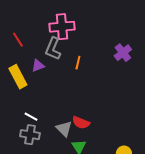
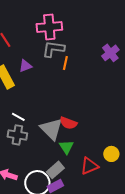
gray L-shape: (53, 49) -> (53, 49), moved, turned 75
gray triangle: (64, 129) -> (51, 129), size x1.4

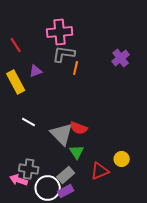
gray cross: (17, 135) -> (29, 169), moved

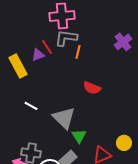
red line: (16, 45) -> (47, 47), moved
red semicircle: (79, 128) -> (92, 88), moved

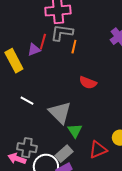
red line: (47, 47) -> (43, 42), turned 49

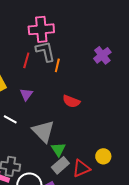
gray L-shape: (62, 33) -> (45, 51), turned 70
purple triangle: (34, 50) -> (26, 94), moved, turned -32
gray rectangle: (64, 154) -> (60, 165), moved

